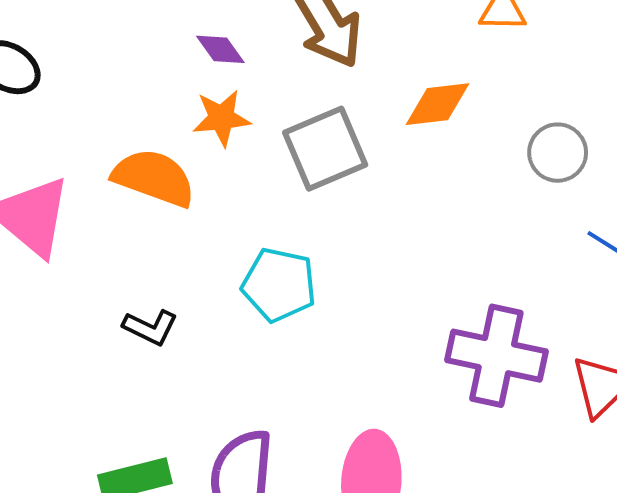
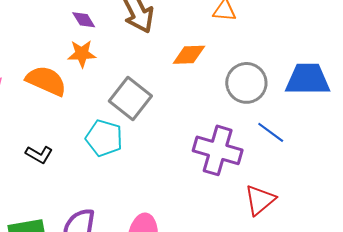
gray square: (325, 149) -> (130, 98), moved, turned -33
gray circle: (558, 153) -> (246, 83), size x1.4
purple cross: (496, 356) -> (218, 150), moved

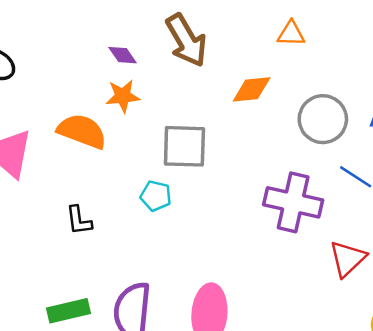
gray square: (130, 98) -> (184, 146), turned -33
cyan pentagon: (104, 138) -> (156, 196), size x0.7
black L-shape: (39, 154) -> (79, 220), turned 56

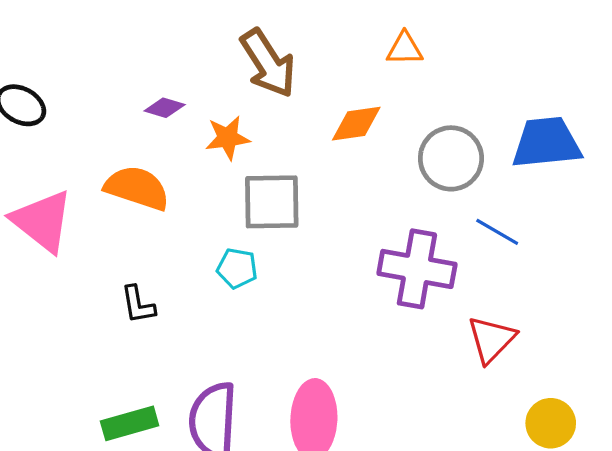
purple diamond: (123, 55) -> (165, 108), moved, turned -36
orange star: (123, 96) -> (228, 138), moved

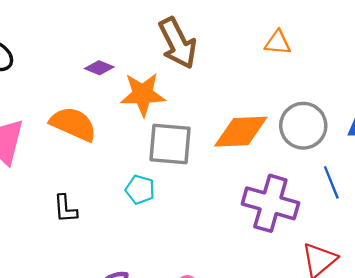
orange diamond: (356, 124) -> (241, 132), moved, size x1.4
orange star: (228, 138) -> (143, 94), size x1.4
blue line: (497, 232) -> (331, 182), turned 32

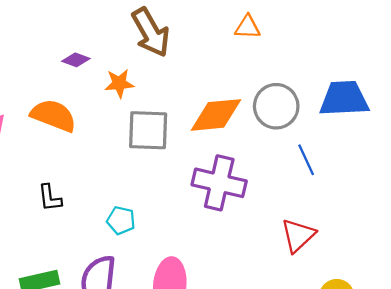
orange star: (143, 94) -> (119, 83), size x0.7
cyan pentagon: (140, 190) -> (121, 220), moved
purple cross: (270, 203) -> (219, 183), moved

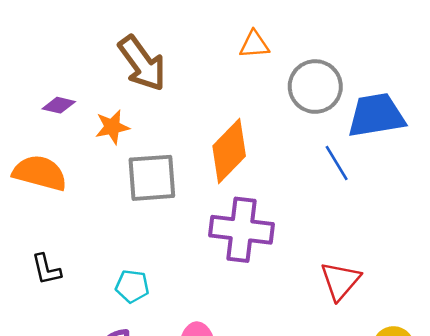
gray circle: (276, 106) -> (315, 87), moved
orange diamond: (216, 115) -> (229, 151), turned -34
blue line: (306, 160) -> (337, 163), moved

